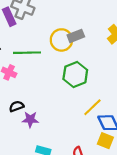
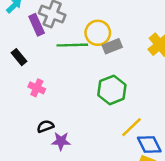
yellow circle: (61, 40) -> (98, 33), moved
green line: (27, 53) -> (72, 45), moved

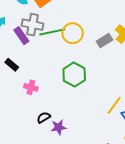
green line: (72, 45) -> (52, 32), moved
gray rectangle: (112, 46) -> (104, 41), moved
green hexagon: (112, 90) -> (74, 74), moved

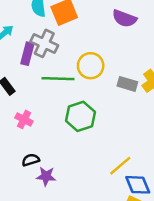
green line: (52, 32) -> (58, 79), moved
purple rectangle: (21, 36) -> (27, 54), turned 36
gray rectangle: (104, 41) -> (127, 84), turned 35

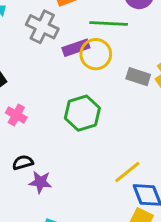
purple rectangle: (27, 54) -> (76, 48), moved, turned 55
green line: (58, 79) -> (109, 24), moved

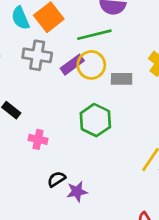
gray rectangle: (138, 77) -> (122, 79), moved

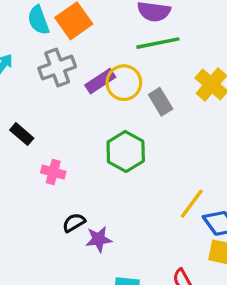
green line: (94, 35) -> (158, 43), moved
gray cross: (37, 55) -> (57, 67), turned -32
gray rectangle: (122, 79) -> (161, 102), turned 55

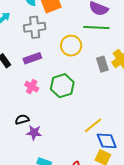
purple rectangle: (100, 81) -> (32, 58), moved
gray rectangle: (161, 102) -> (102, 64), moved
pink cross: (53, 172) -> (32, 87), moved

